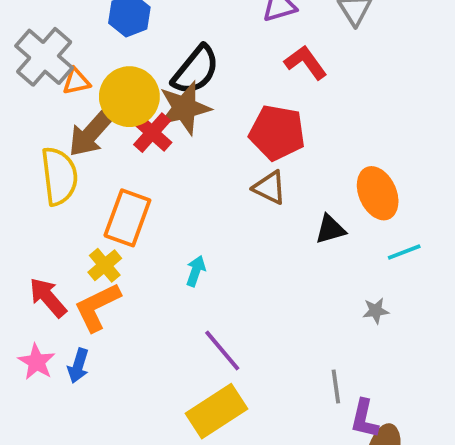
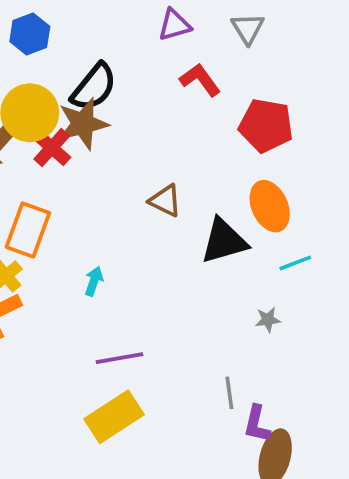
red pentagon: (277, 133) -> (266, 126), moved
black triangle: (330, 229) -> (224, 241), size x1.6
purple line: (222, 351) -> (119, 358), turned -60

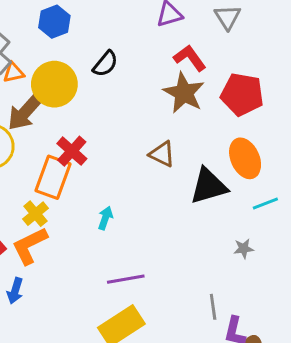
black semicircle: (94, 87) -> (105, 64), size x0.7
brown star: (83, 124) -> (184, 93), moved, turned -30
red cross: (52, 148) -> (72, 151), moved

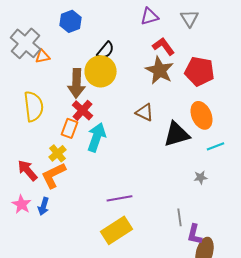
yellow circle: (54, 84) -> (100, 71), moved
brown arrow: (25, 112) -> (76, 83), moved, turned -40
orange rectangle: (53, 177) -> (70, 128), size x0.7
cyan arrow: (105, 218) -> (96, 137), moved, size x1.8

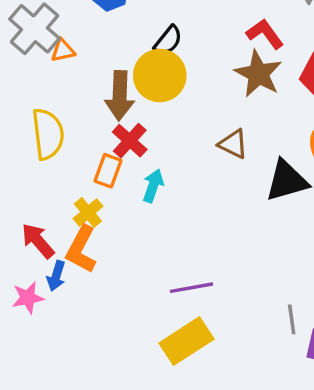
cyan arrow: (96, 137) -> (153, 186), size x0.7
orange L-shape: (54, 175) -> (81, 249), turned -36
pink star: (22, 204) -> (28, 298), turned 30
blue arrow: (44, 206) -> (56, 276), moved

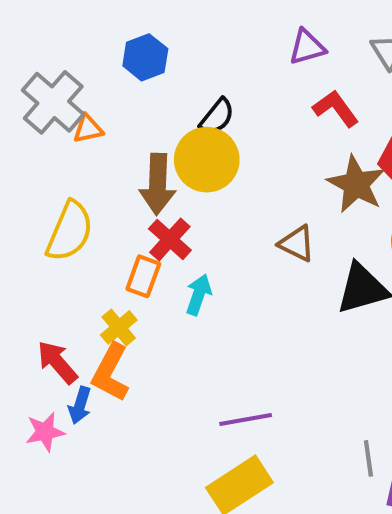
brown star: (258, 74) -> (356, 184), moved
yellow semicircle: (48, 134) -> (70, 231), turned 30

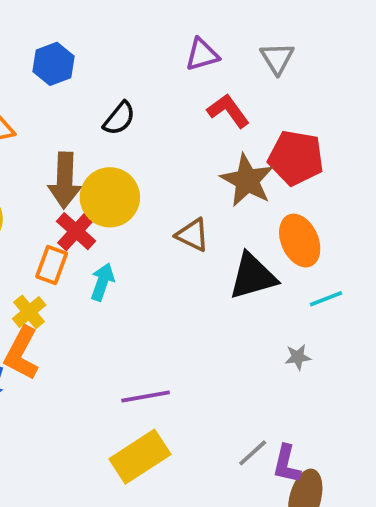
yellow circle: (207, 160) -> (110, 197), moved
gray line: (368, 458) -> (253, 453), moved, turned 56

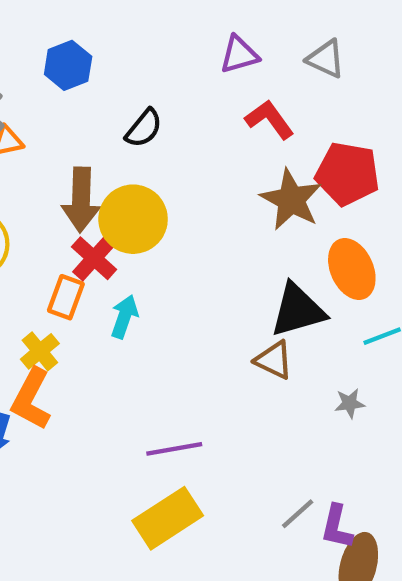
gray triangle: (277, 58) -> (326, 59), turned -33
brown triangle: (193, 235) -> (274, 360), moved

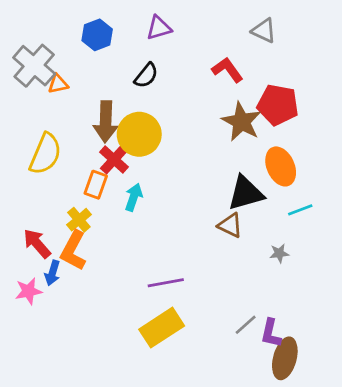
purple triangle: (239, 55) -> (159, 28), moved

